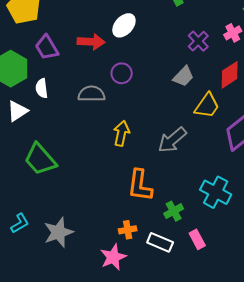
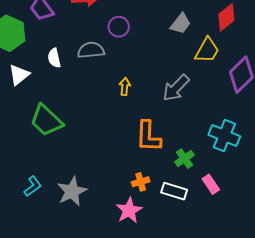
white semicircle: (42, 88) -> (54, 58), moved
yellow arrow: (121, 133) -> (125, 86), size x0.7

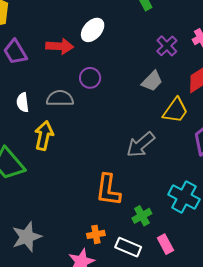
yellow arrow: (125, 86) -> (44, 136), moved, size x1.6

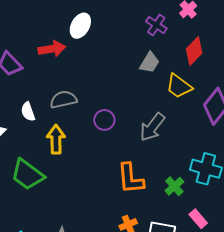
purple circle: (90, 78) -> (104, 120), moved
yellow trapezoid: (175, 110) -> (179, 86), turned 104
green cross: (142, 216) -> (174, 186), moved

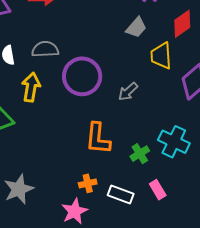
yellow trapezoid: (179, 86) -> (161, 56), turned 40
purple circle: (104, 120) -> (82, 76), size x1.8
gray arrow: (152, 127) -> (128, 92), size x0.7

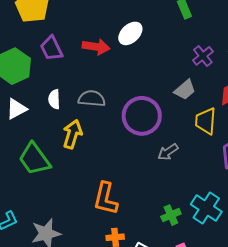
purple circle: (82, 76) -> (142, 116), moved
orange L-shape: (98, 138) -> (106, 199), moved

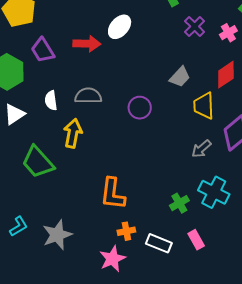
purple cross: (203, 56) -> (195, 26), moved
purple circle: (142, 116) -> (140, 108), size x0.6
gray arrow: (168, 152) -> (201, 149), moved

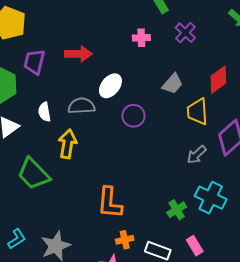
white ellipse: (120, 27) -> (110, 86), moved
pink cross: (228, 33) -> (141, 38), moved, turned 30
purple trapezoid: (43, 50) -> (34, 62), turned 48

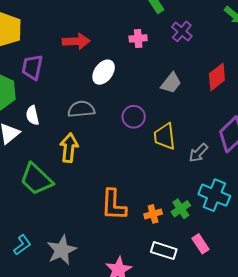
red arrow: (78, 54) -> (76, 41), moved
white ellipse: (110, 86) -> (104, 72), moved
white semicircle: (44, 112) -> (32, 115), moved
yellow trapezoid: (197, 112) -> (165, 136), moved
orange cross: (125, 240) -> (153, 214), moved

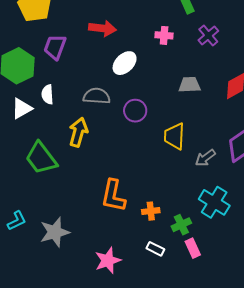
gray trapezoid: (171, 83) -> (190, 85), turned -140
purple circle: (134, 117) -> (135, 111), moved
green cross: (181, 209) -> (181, 225), moved
white rectangle: (164, 251) -> (155, 249), size x0.7

